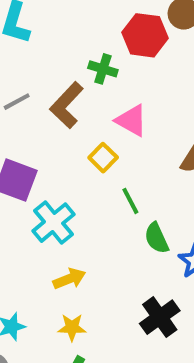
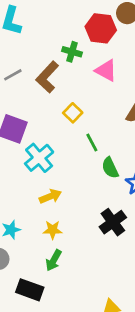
pink triangle: (131, 120) -> (106, 70), moved

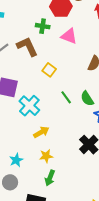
brown L-shape: (47, 77) -> (27, 47), turned 120
green line: (92, 142) -> (66, 97), moved
green semicircle: (110, 168) -> (87, 99), moved

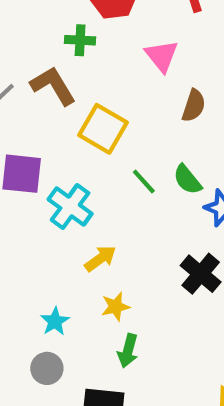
pink triangle: (69, 36) -> (162, 56), moved, turned 36
yellow square: (49, 70) -> (103, 129), size x1.6

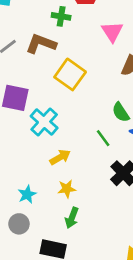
brown L-shape: (53, 86) -> (41, 44), turned -44
green line: (144, 182) -> (103, 138), moved

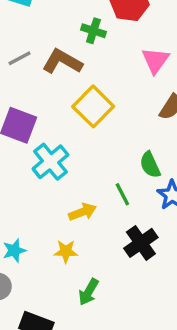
yellow arrow: (60, 157) -> (82, 212), moved
green arrow: (72, 218) -> (89, 292), moved

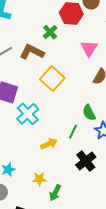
green cross: (93, 31) -> (50, 32), turned 32
green line: (122, 194) -> (73, 132), turned 56
yellow star: (66, 251) -> (39, 179), moved

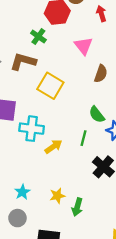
cyan cross: (28, 114) -> (32, 129), turned -30
yellow arrow: (49, 144) -> (53, 147), moved

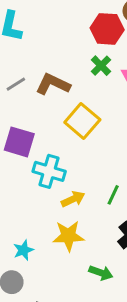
green cross: (38, 37) -> (101, 66), moved
yellow star: (57, 196) -> (68, 236), moved, size x1.5
green arrow: (77, 207) -> (101, 273), moved, turned -96

